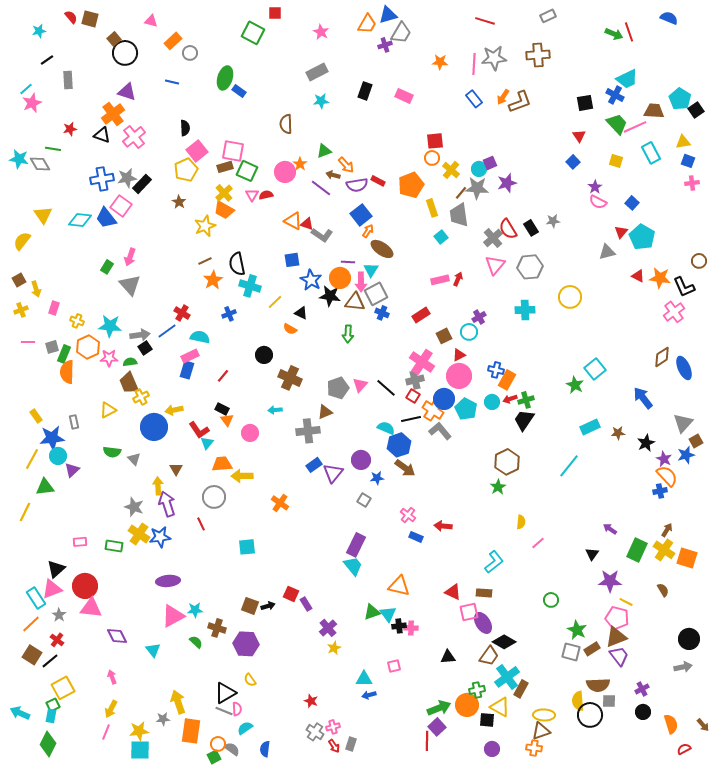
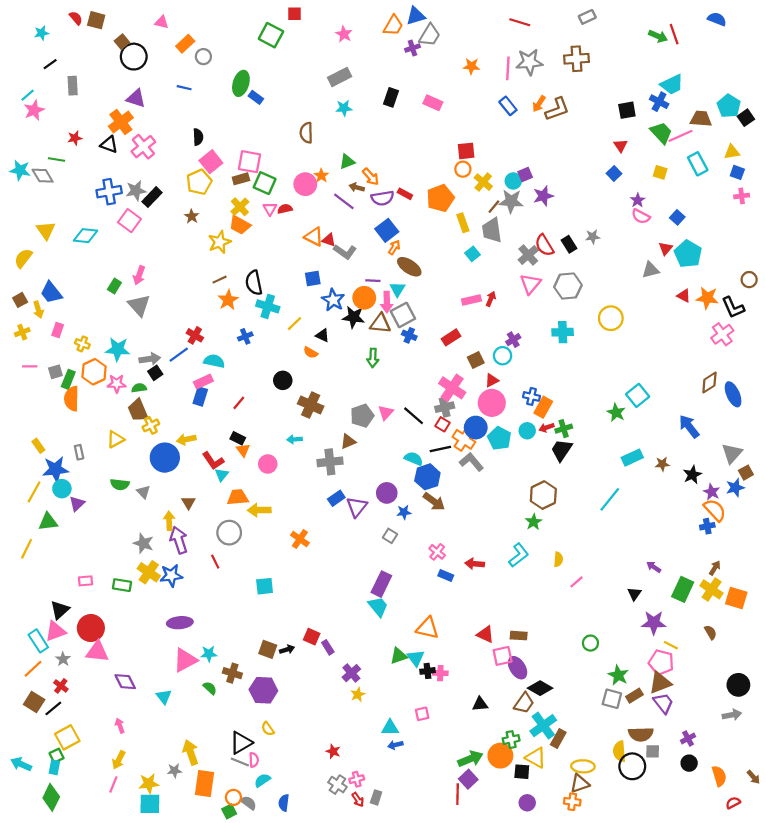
blue trapezoid: (106, 218) -> (51, 292), moved
cyan L-shape: (494, 562) -> (519, 555), moved

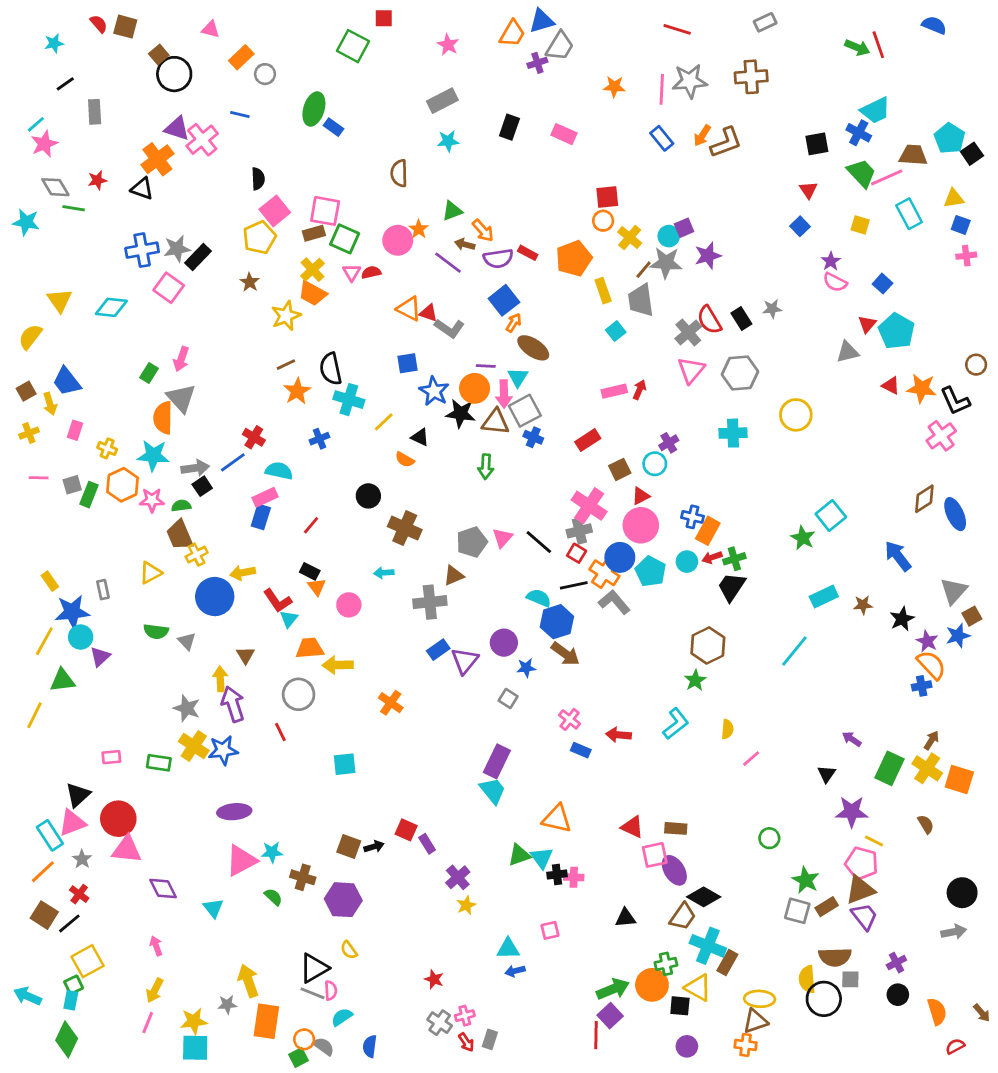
pink cross: (143, 147) -> (202, 140), moved
gray diamond: (43, 176) -> (55, 187), moved
orange semicircle: (72, 399) -> (163, 418), moved
cyan cross: (543, 726) -> (708, 946), turned -32

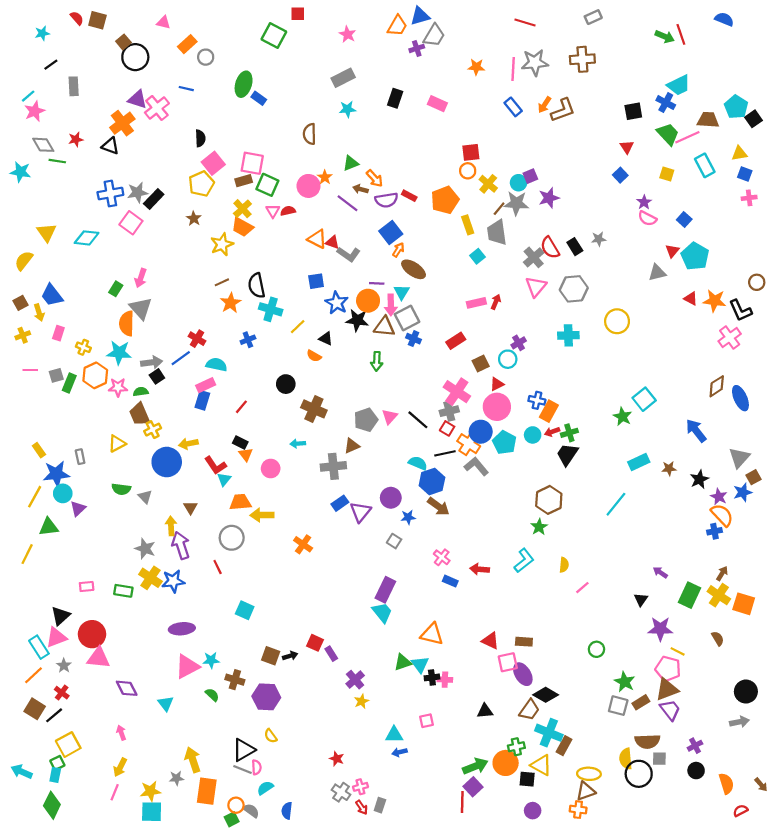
cyan square: (345, 764) -> (245, 610), moved, turned 30

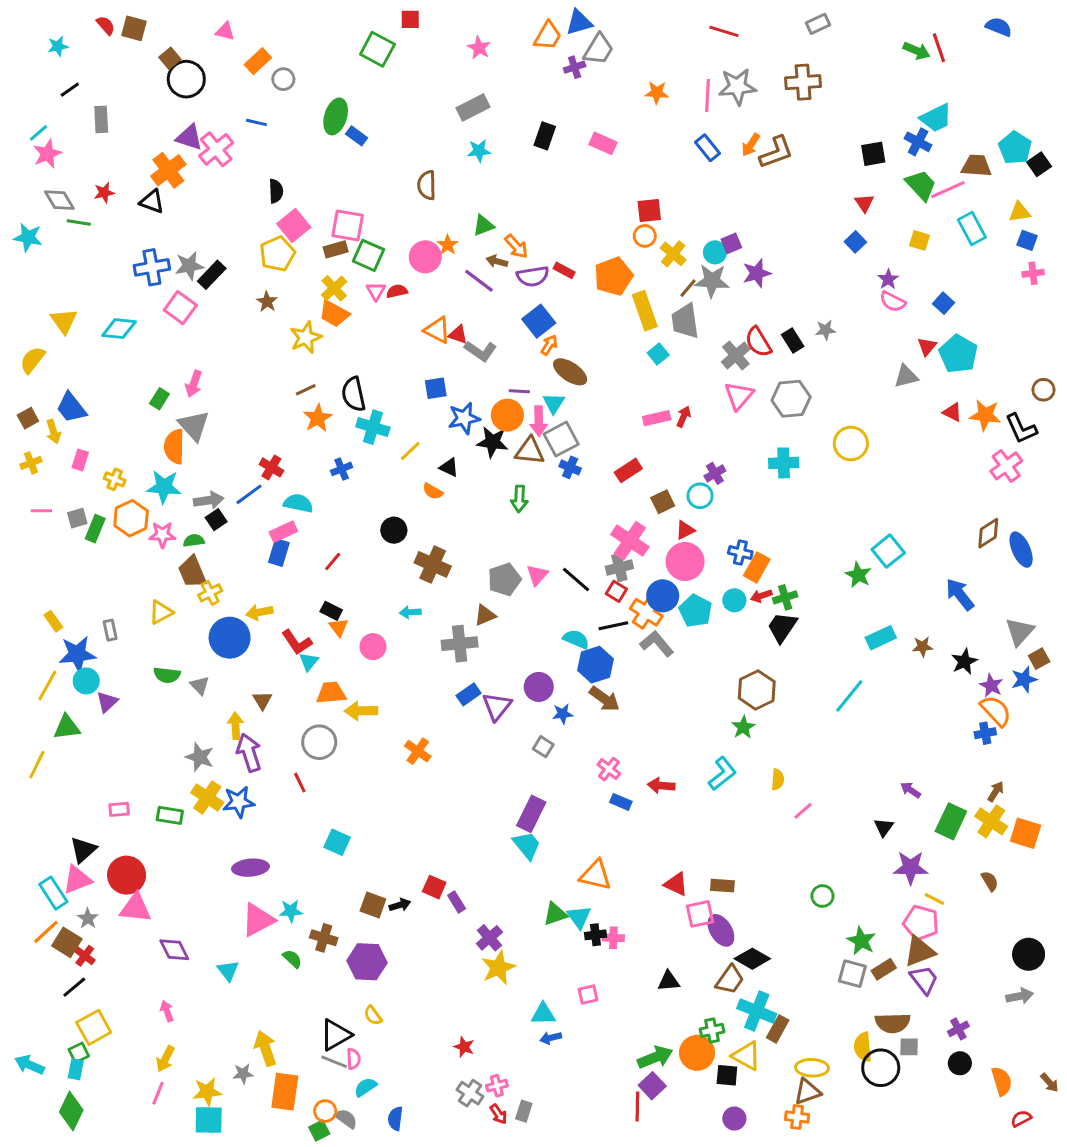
yellow rectangle: (468, 225) -> (645, 311), size x1.4
blue star: (337, 303) -> (464, 418), turned 30
yellow star: (362, 701) -> (498, 968), size x1.6
brown square: (35, 709) -> (67, 942), moved

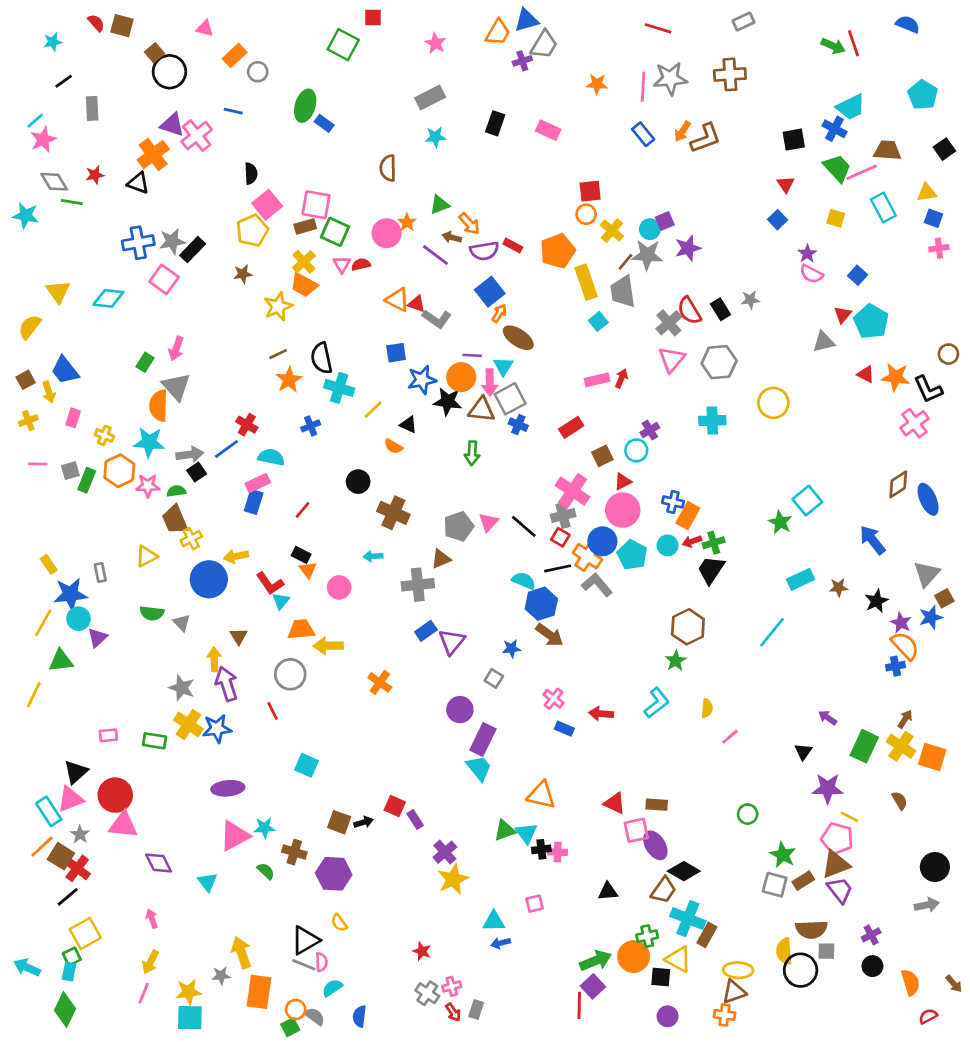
cyan pentagon: (1015, 148) -> (923, 95), moved
brown star: (267, 302) -> (243, 274), turned 30
purple circle: (539, 687) -> (460, 710), moved
red cross: (85, 956) -> (77, 868), size x1.4

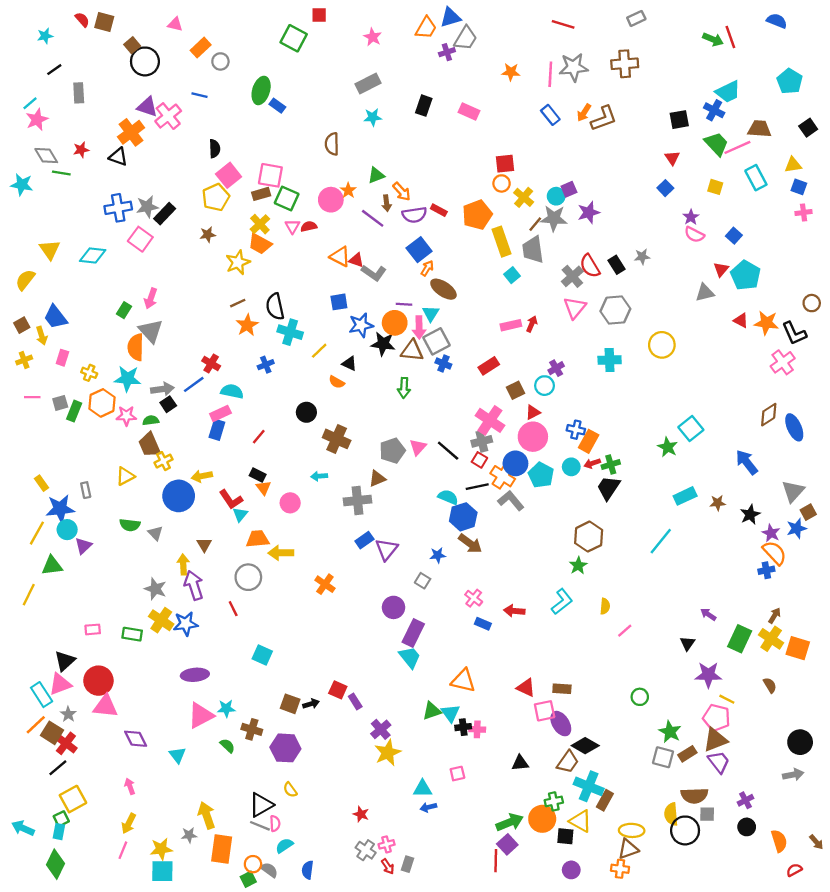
brown arrow: (452, 237) -> (387, 203), turned -112

